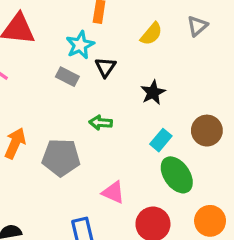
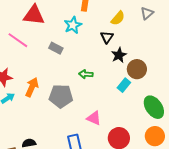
black triangle: (105, 67) -> (107, 37), moved
gray rectangle: (67, 77) -> (56, 48), moved
brown circle: (207, 131) -> (137, 69), moved
green ellipse: (177, 175) -> (154, 107), moved

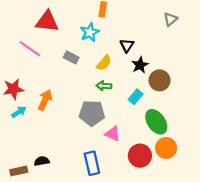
yellow semicircle: (118, 18) -> (104, 63), moved
cyan rectangle: (124, 85) -> (136, 97), moved
gray pentagon: (61, 96) -> (92, 113), moved
green ellipse: (154, 107) -> (156, 122), moved
orange circle: (155, 136) -> (166, 148), moved

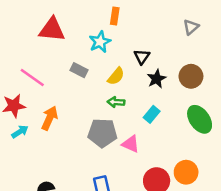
pink line: (30, 49) -> (32, 78), moved
brown circle: (160, 80) -> (191, 76), moved
green ellipse: (156, 122) -> (200, 119), moved
pink triangle: (113, 134) -> (131, 144), moved

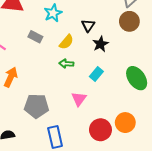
brown circle: (191, 76) -> (129, 21), moved
gray pentagon: (102, 133) -> (36, 106), moved
pink triangle: (131, 144) -> (79, 99), turned 42

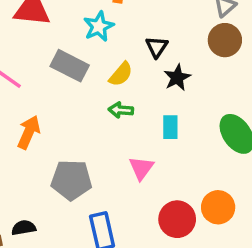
gray rectangle: (35, 37) -> (70, 66), size x1.5
cyan rectangle: (96, 74) -> (170, 127), turned -40

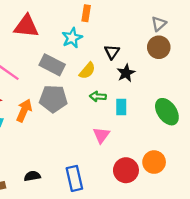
green arrow: (121, 110) -> (98, 96), moved
gray pentagon: (71, 180) -> (53, 99), moved
black semicircle: (24, 228) -> (32, 176), moved

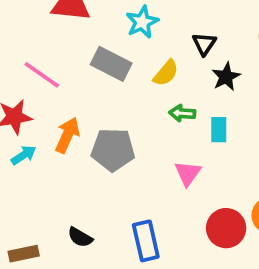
gray pentagon: (53, 99) -> (113, 150), moved
black semicircle: (32, 176) -> (80, 237), turned -140

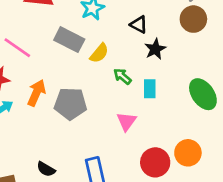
black triangle: (204, 44) -> (139, 25), turned -36
yellow semicircle: (166, 73) -> (99, 53), moved
green arrow: (182, 113) -> (122, 76), turned 36

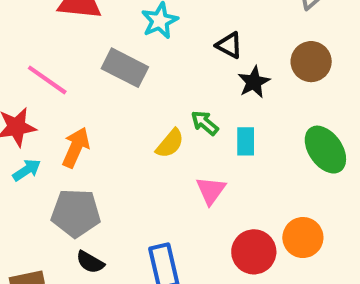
brown circle: (193, 19) -> (311, 62), moved
yellow semicircle: (99, 53) -> (170, 143), moved
gray pentagon: (71, 104) -> (76, 213), moved

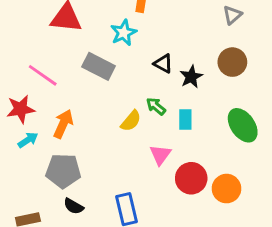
black triangle: (229, 45) -> (163, 64), moved
red circle: (254, 252) -> (191, 178), moved

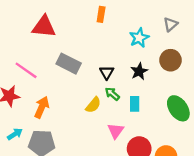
cyan star: (124, 33) -> (139, 38), moved
black triangle: (163, 64) -> (107, 73), moved, turned 32
cyan arrow: (28, 140) -> (15, 134), moved

